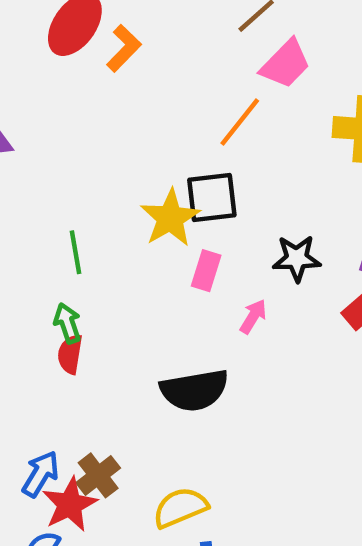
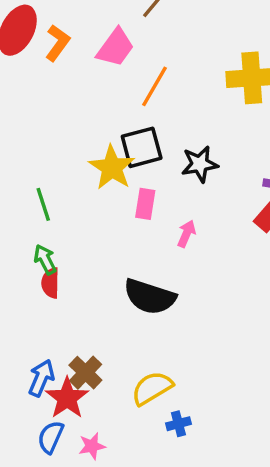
pink trapezoid: (285, 64) -> (115, 48), moved
black star: (297, 258) -> (200, 164), moved
black semicircle: (194, 390) -> (150, 297), turned 36

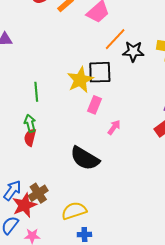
black star: (200, 164) -> (133, 51), moved

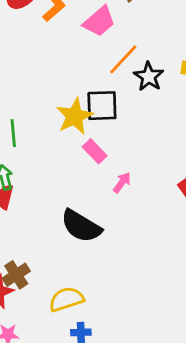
black star: (133, 51) -> (149, 77), turned 30
pink rectangle: (94, 105) -> (95, 151), turned -66

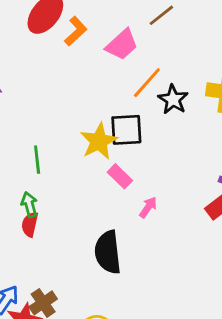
black semicircle: (81, 226) -> (108, 252), turned 54

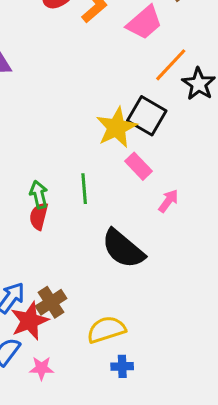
black square: (126, 130) -> (147, 116), turned 32
green line: (37, 160) -> (84, 189), moved
black semicircle: (108, 252) -> (123, 249), turned -45

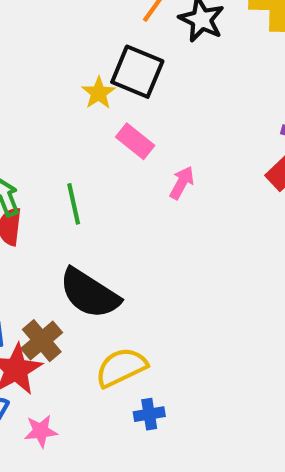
yellow star: (116, 127) -> (99, 93), size x0.6
green line: (84, 189) -> (74, 204), moved
black semicircle: (123, 249) -> (89, 293), moved

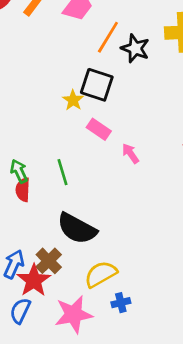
pink arrow: (182, 183) -> (130, 153), turned -60
pink star: (41, 431) -> (74, 314), moved, size x1.8

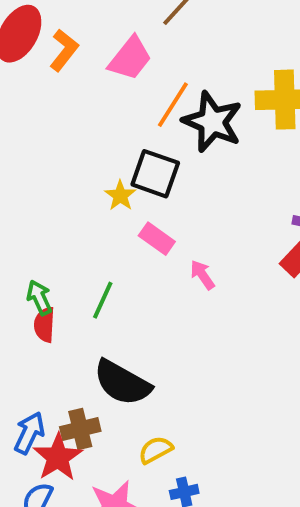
black star: (135, 48) -> (212, 122), size x1.4
green line: (62, 172) -> (103, 300), turned 40
brown cross: (49, 261) -> (80, 429), turned 30
yellow semicircle: (101, 274) -> (156, 450), size x0.7

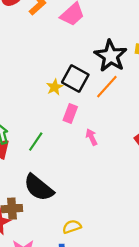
orange line: (173, 105) -> (107, 87), moved
pink rectangle: (157, 239) -> (70, 113), turned 66
yellow semicircle: (156, 450) -> (72, 227), moved

